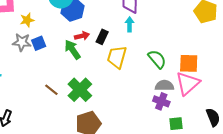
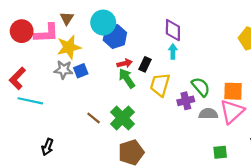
yellow star: (27, 20) -> (69, 47), size x1.6
green arrow: (72, 50) -> (127, 78), moved
purple cross: (161, 101) -> (186, 101), moved, turned -35

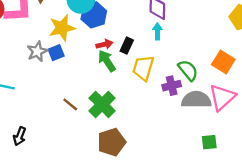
yellow star: (69, 47) -> (62, 28), moved
gray star: (63, 70) -> (37, 51), turned -30
orange square: (233, 91) -> (223, 62), moved, turned 30
gray semicircle: (208, 114) -> (196, 100), size x1.4

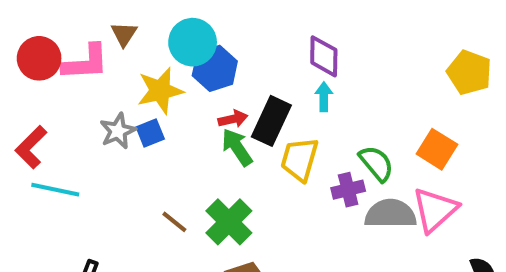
black rectangle: (127, 46) -> (271, 121), size x1.6

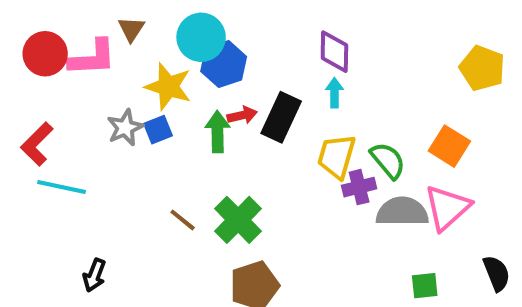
yellow star: (160, 91) -> (168, 87), turned 30
green arrow: (237, 147) -> (217, 132), moved, turned 33
yellow trapezoid: (300, 159) -> (337, 156), moved

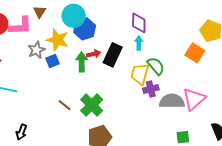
gray star: (125, 128) -> (36, 50), moved
orange square: (449, 146) -> (195, 53), moved
green semicircle: (388, 160) -> (156, 66), moved

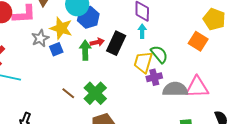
pink triangle: (194, 99) -> (197, 87), turned 40

